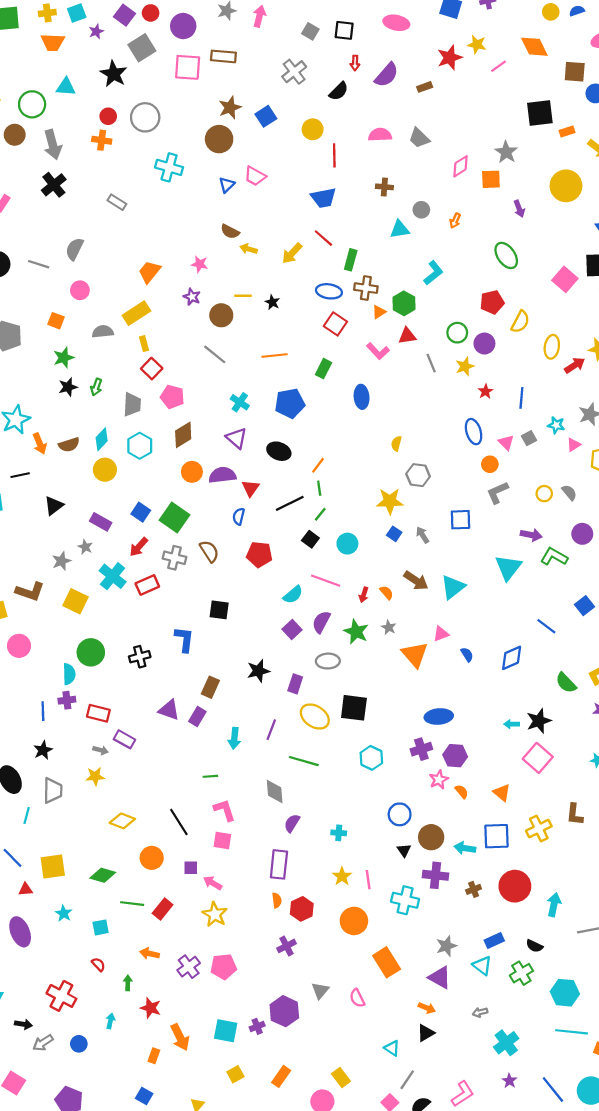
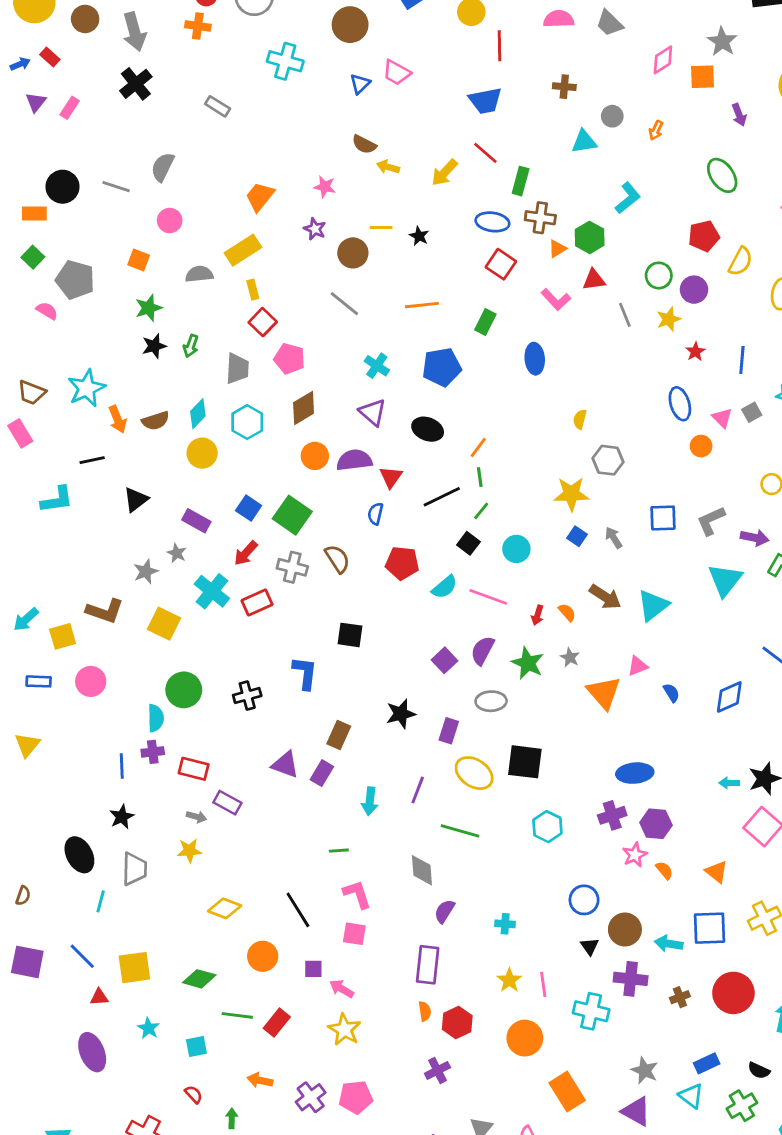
gray L-shape: (497, 493) -> (711, 521), moved
cyan semicircle: (293, 595) -> (445, 587), moved
gray star: (446, 946) -> (645, 1070), turned -30

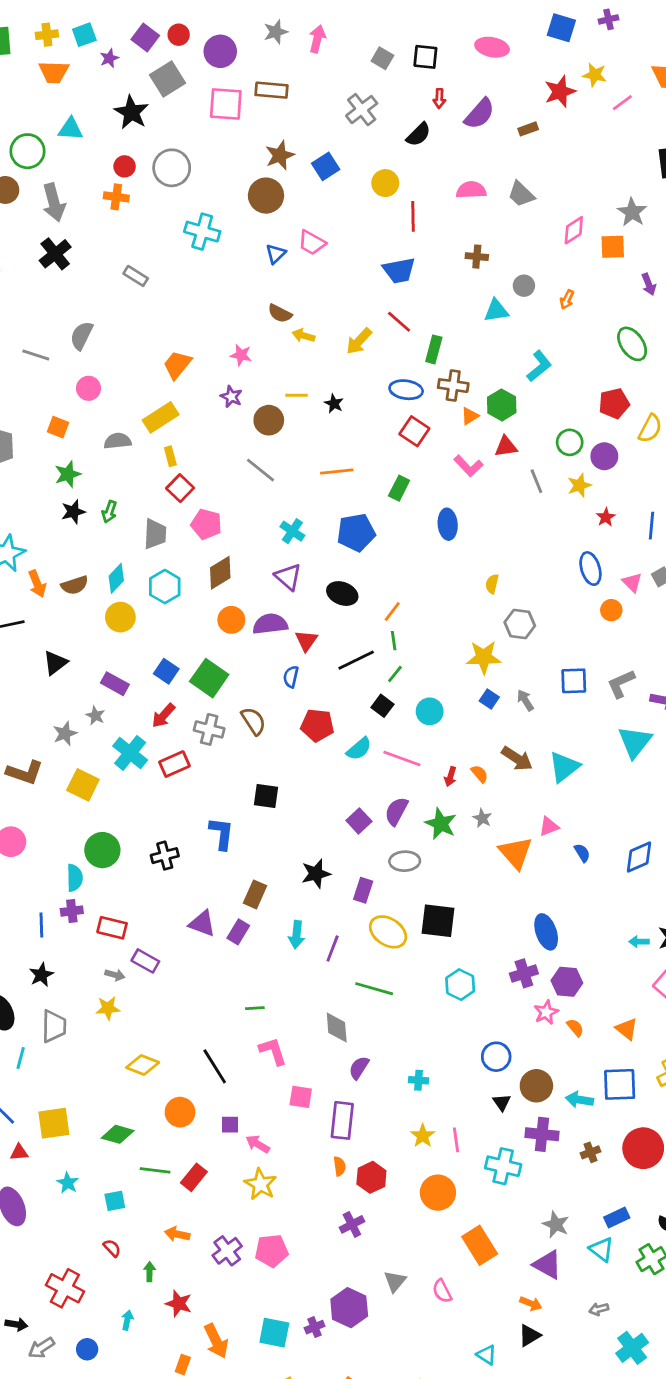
blue ellipse: (635, 773) -> (546, 932), turned 76
cyan arrow: (370, 801) -> (297, 935), moved
pink square: (354, 934) -> (301, 1097), moved

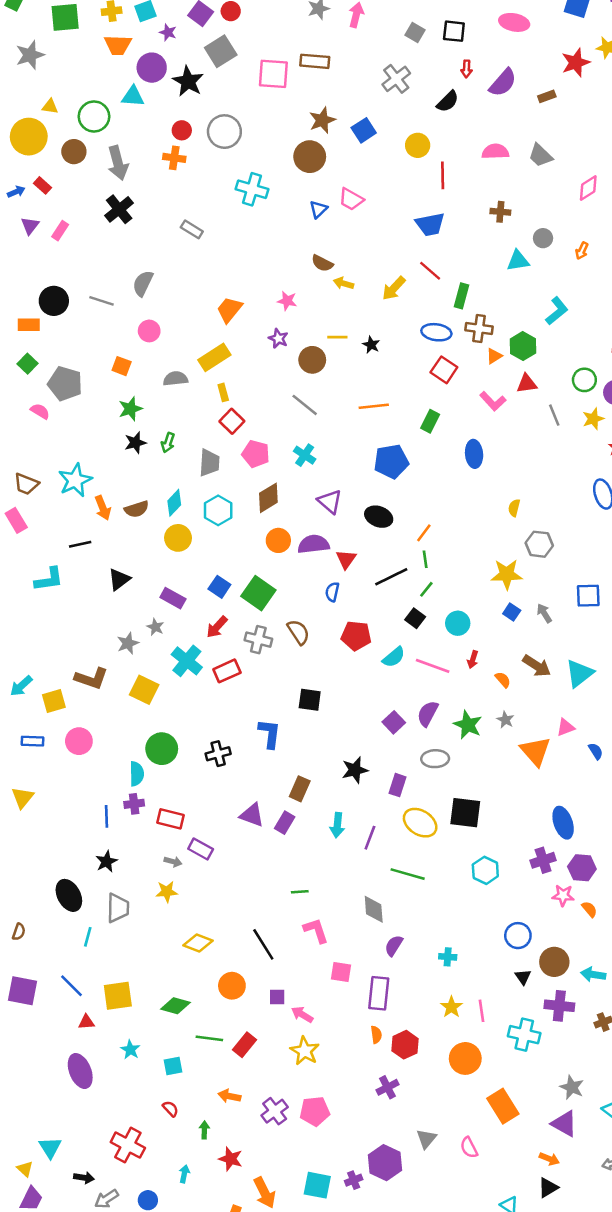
purple circle: (220, 51) -> (152, 68), moved
purple star: (109, 58) -> (168, 32), turned -30
cyan cross: (292, 531) -> (305, 455), moved
red arrow: (450, 777) -> (473, 660), moved
pink star: (546, 1012) -> (563, 895), turned 30

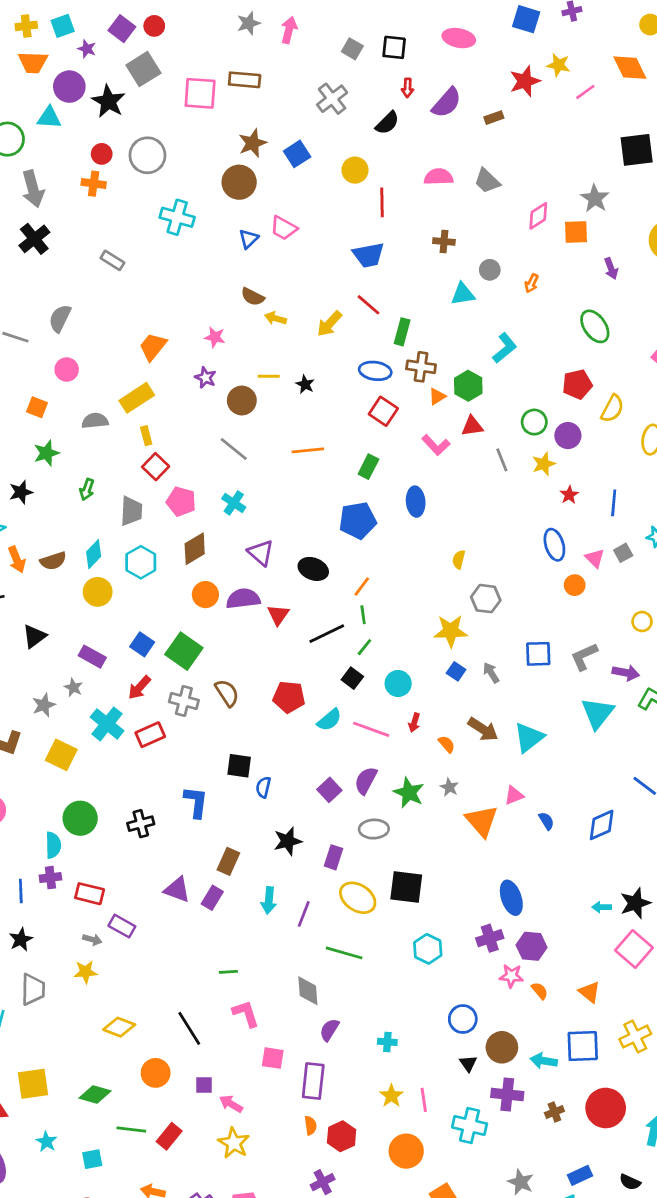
black star: (135, 443) -> (21, 492), moved
blue pentagon: (391, 461) -> (358, 520), moved
blue semicircle: (332, 592) -> (263, 787), moved

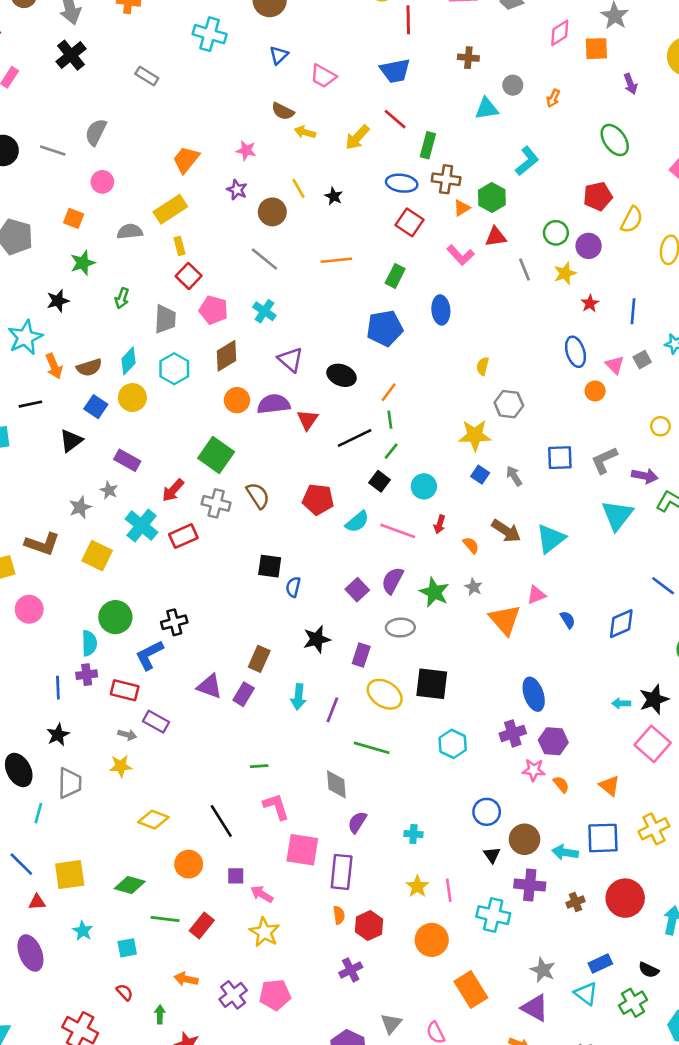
pink trapezoid: (284, 228) -> (323, 76), moved
yellow line: (269, 376) -> (298, 188), turned 60
blue square: (142, 644) -> (96, 407), moved
blue L-shape: (196, 802) -> (149, 655), moved, turned -124
pink square: (273, 1058) -> (302, 850), size x1.5

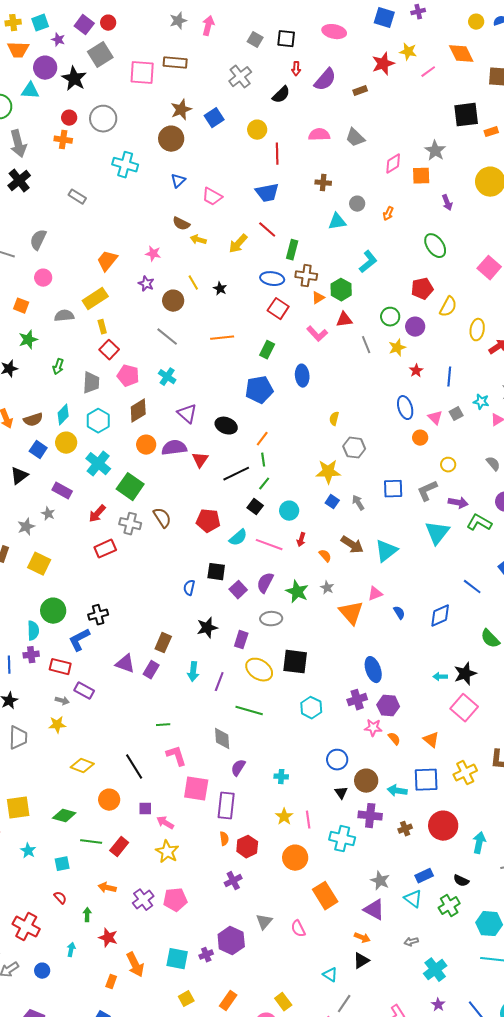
yellow circle: (660, 426) -> (448, 465), moved
cyan cross: (142, 526) -> (98, 464), moved
black square: (270, 566) -> (216, 572), moved

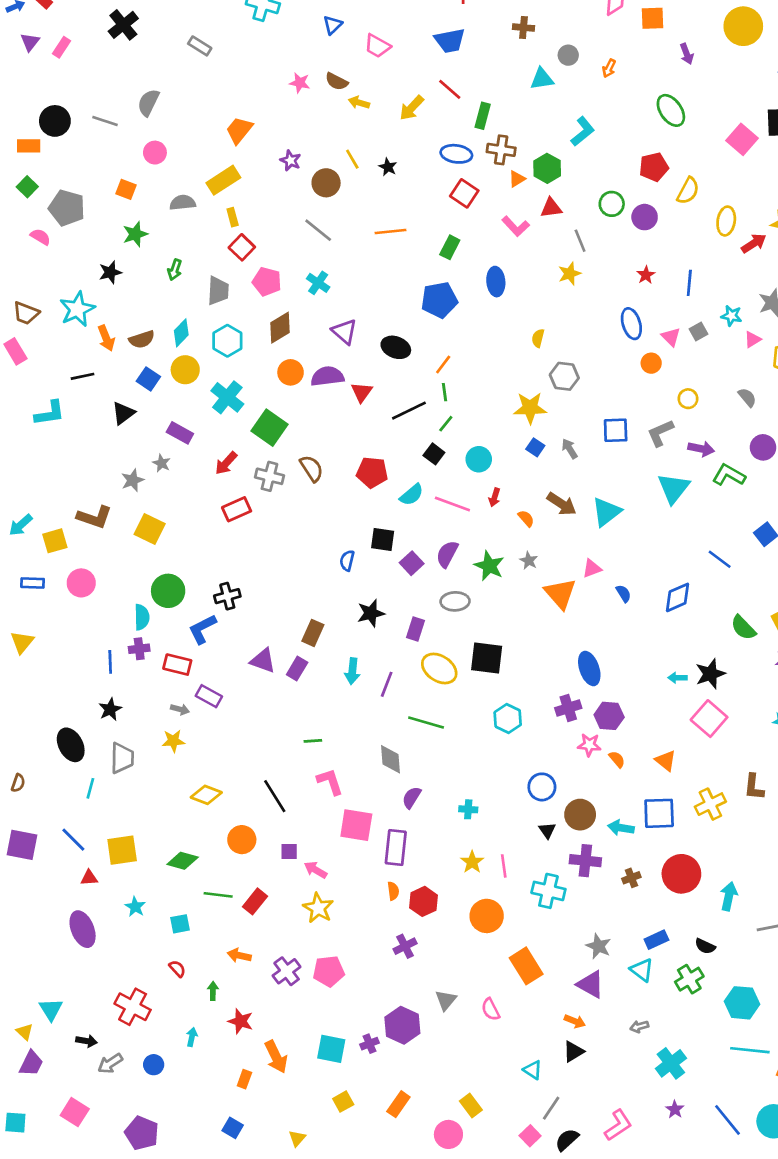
pink star: (153, 254) -> (300, 83), moved
yellow star: (397, 348) -> (570, 274), moved

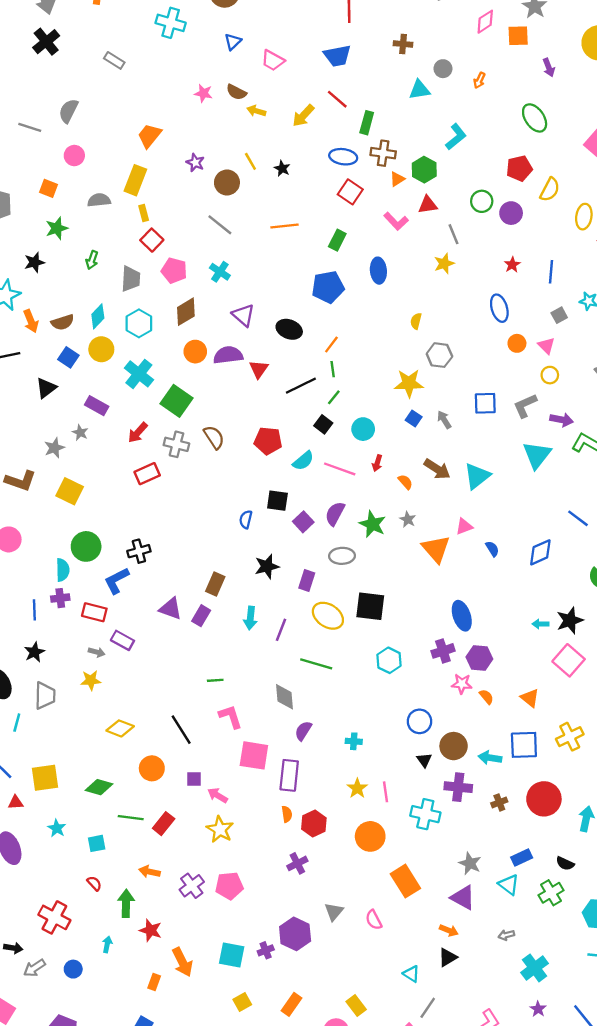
yellow rectangle: (223, 180) -> (135, 180), turned -36
pink triangle: (671, 337) -> (546, 346), moved
green arrow: (213, 991) -> (126, 903), size x1.6

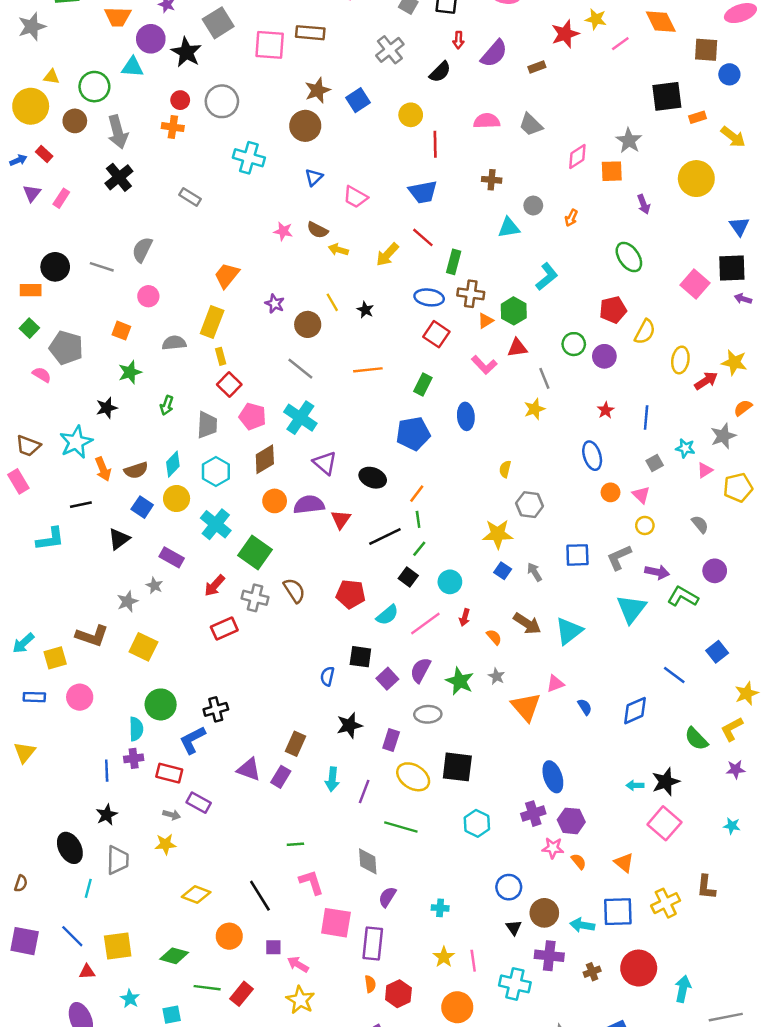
cyan cross: (220, 272) -> (300, 418), size x1.5
pink line: (340, 469) -> (425, 624), turned -56

